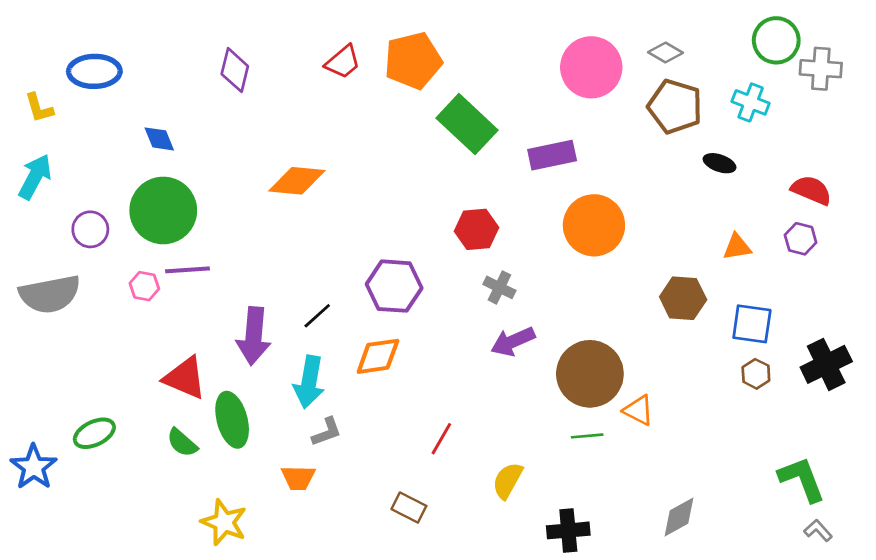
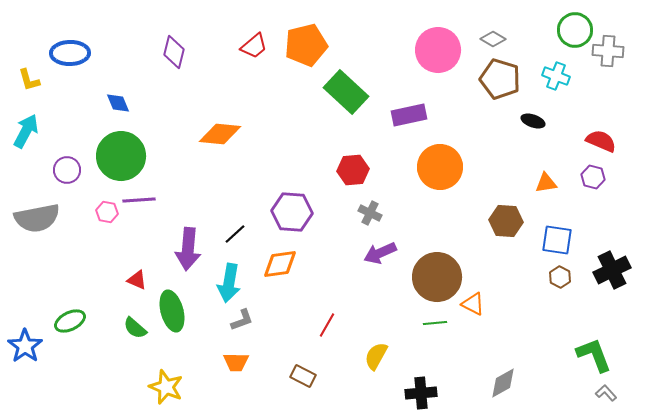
red triangle: (185, 378) -> (137, 280), size x0.6
orange trapezoid: (298, 478) -> (236, 362), moved

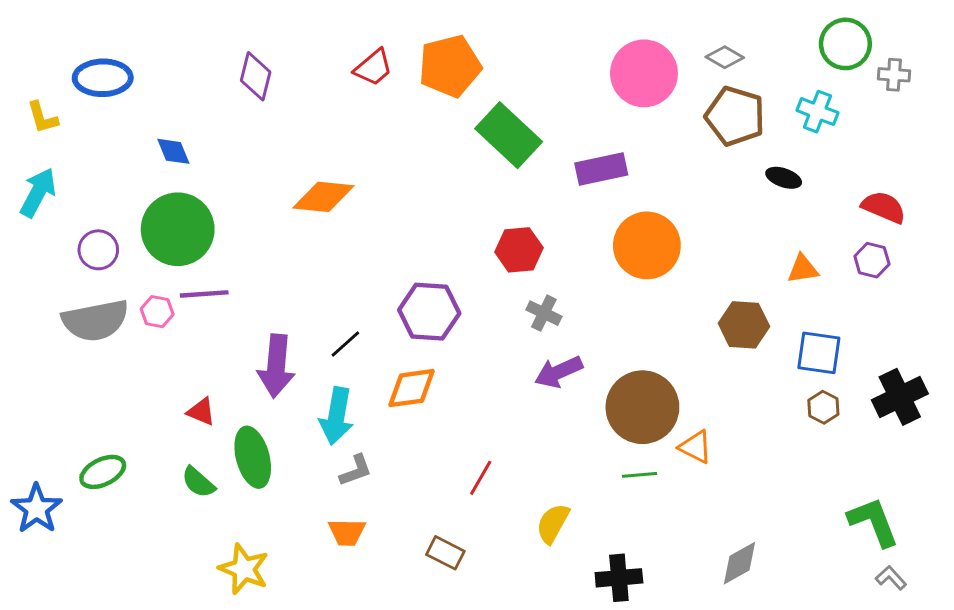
gray cross: (608, 51) -> (894, 75), size x0.7
gray semicircle: (37, 218) -> (95, 320), moved

